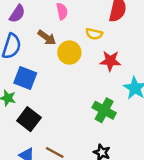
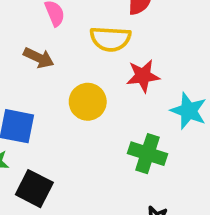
yellow semicircle: (94, 34) -> (110, 39), size x1.5
yellow circle: (69, 53) -> (88, 102), moved

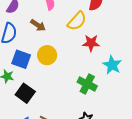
yellow semicircle: (110, 39) -> (77, 21), turned -60
yellow circle: (88, 102) -> (47, 55), moved

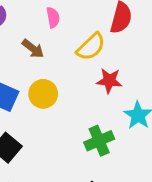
green cross: (87, 84) -> (99, 141), turned 36

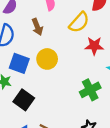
brown arrow: (33, 49) -> (37, 27), turned 35

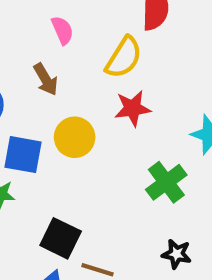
red star: (94, 46) -> (133, 108), moved
black square: (24, 100) -> (61, 238), moved

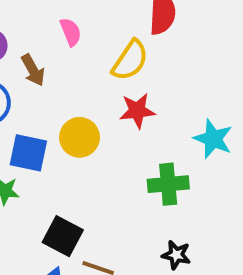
brown arrow: (46, 79) -> (33, 70), moved
green cross: (166, 182) -> (168, 184), turned 30

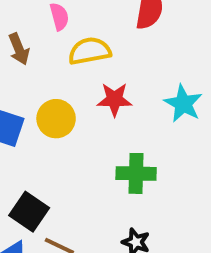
yellow semicircle: (130, 60) -> (90, 51), moved, turned -141
cyan star: (213, 139) -> (183, 104), moved

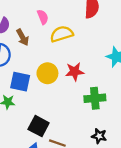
red star: (114, 99) -> (75, 72), moved

